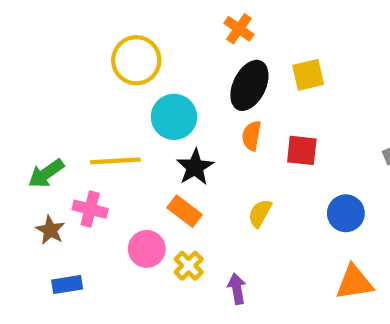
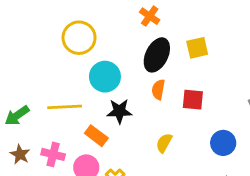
black star: (195, 167) -> (119, 111), turned 30
pink cross: (90, 209) -> (53, 154), moved
orange rectangle: (184, 211) -> (96, 136), moved

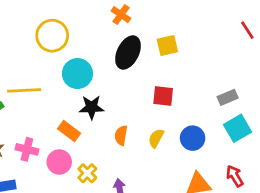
orange semicircle: (158, 90) -> (121, 135), moved
yellow line: (65, 107) -> (24, 90), moved
yellow semicircle: (164, 143) -> (156, 138), moved

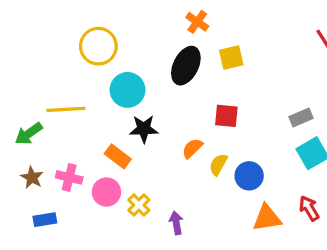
orange cross: (121, 15) -> (197, 22), moved
orange semicircle: (121, 135) -> (192, 148), moved, turned 36
blue circle: (193, 138) -> (249, 176), moved

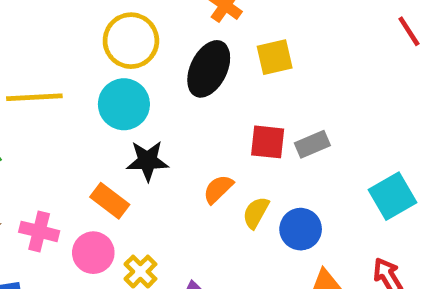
yellow circle: (98, 46) -> (131, 41), moved
yellow line: (66, 109) -> (34, 97), moved
gray rectangle: (301, 117) -> (312, 144), moved

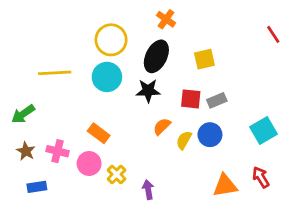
yellow square: (275, 57) -> (204, 59), moved
black star: (147, 161) -> (148, 91), moved
blue circle: (301, 229) -> (210, 135), moved

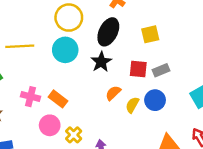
black star: (148, 91) -> (101, 62), turned -30
pink cross: (57, 151) -> (31, 97), moved

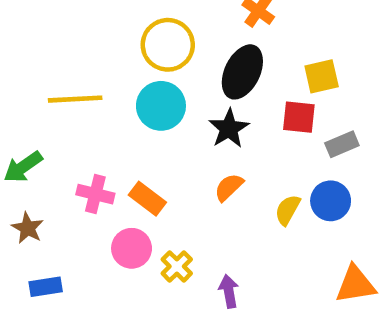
red square: (138, 69) -> (299, 117), moved
orange semicircle: (113, 93) -> (229, 187), moved

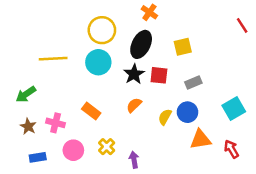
red square: (299, 117) -> (159, 75), moved
pink cross: (95, 194) -> (56, 123), moved
pink circle: (132, 248) -> (73, 150), moved
orange triangle: (355, 285) -> (201, 139), moved

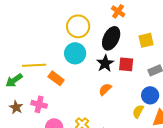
yellow line: (53, 59) -> (34, 65), moved
orange rectangle: (91, 111) -> (56, 78), moved
yellow semicircle: (165, 117) -> (138, 111), moved

